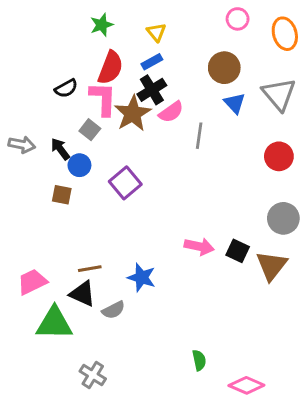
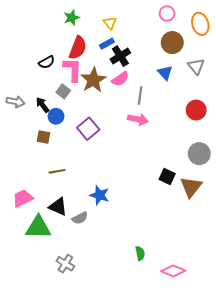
brown circle: (224, 68) -> (172, 43), moved
black cross: (152, 90) -> (120, 56), moved
gray triangle: (279, 94) -> (196, 66), size x0.7
pink arrow: (199, 246) -> (138, 119), moved
brown line: (90, 269) -> (57, 171), moved

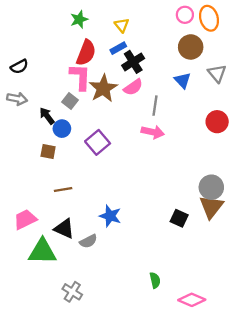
orange ellipse: (200, 24) -> (209, 18), moved
black semicircle: (47, 62) -> (19, 67), moved
gray arrow: (15, 102) -> (17, 99), moved
gray circle: (199, 154) -> (211, 187), moved
black square: (167, 176) -> (179, 218), moved

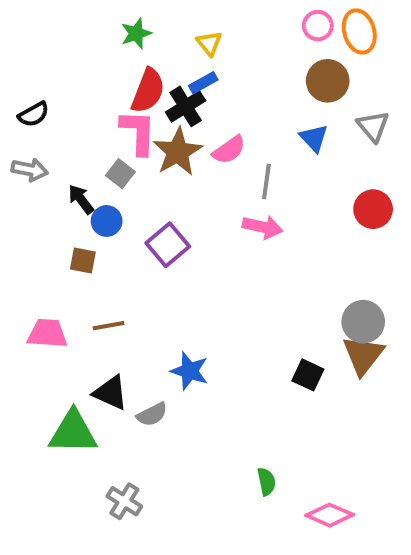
black cross: (133, 62) -> (186, 106), moved
pink trapezoid: (25, 219) -> (47, 333), moved, turned 30

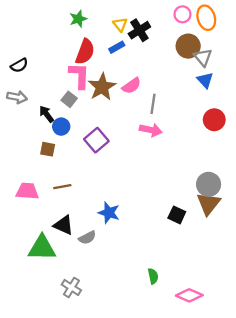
black cross: (186, 106) -> (139, 30), moved
gray triangle: (373, 126) -> (203, 57), moved
blue triangle: (314, 138) -> (205, 80), moved

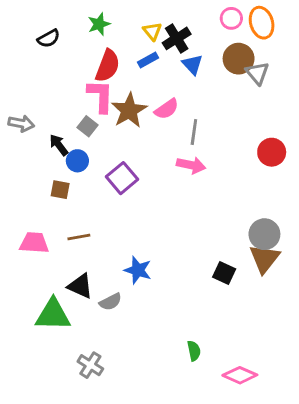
black semicircle: (19, 65) -> (49, 38), moved
blue triangle: (205, 80) -> (193, 64), moved

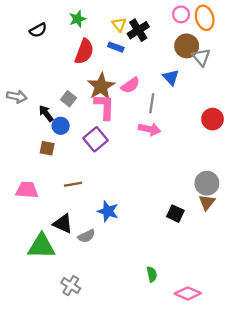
blue rectangle: (148, 60) -> (116, 47), turned 49
blue triangle: (193, 64) -> (171, 77), moved
pink L-shape: (100, 96) -> (105, 107), moved
brown line: (79, 237) -> (73, 184), moved
brown triangle: (264, 259) -> (207, 202), size x0.7

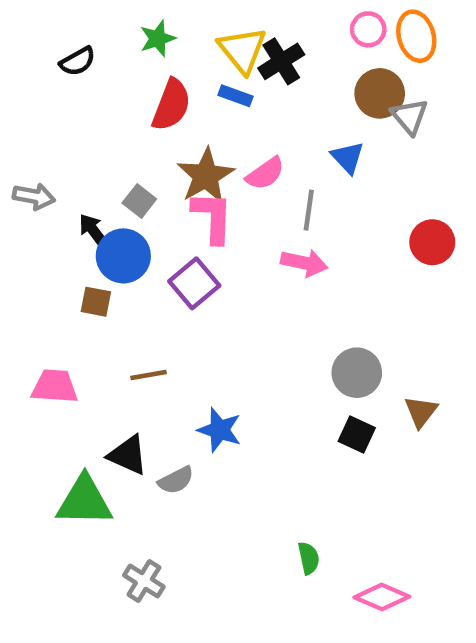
yellow triangle: (119, 25) -> (242, 50), size x1.6
blue circle: (61, 126) -> (123, 256), size x1.5
gray circle: (207, 183) -> (357, 373), moved

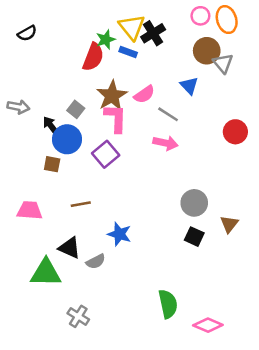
green star: (158, 38) -> (106, 40), moved
black semicircle: (78, 61) -> (27, 33), moved
gray line: (309, 210) -> (168, 114), turned -65
green semicircle: (309, 558) -> (168, 304), size x1.6

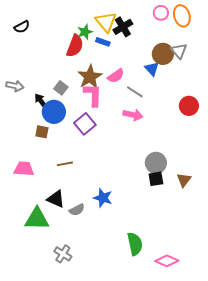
brown circle: (207, 51) -> (163, 54), moved
blue star: (119, 234) -> (103, 198), moved
black square: (194, 237) -> (156, 179), moved, turned -35

